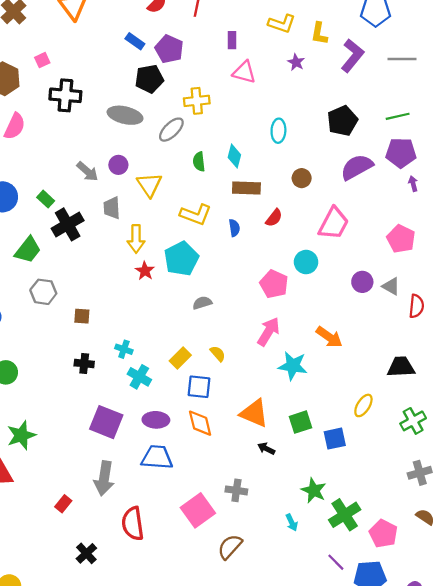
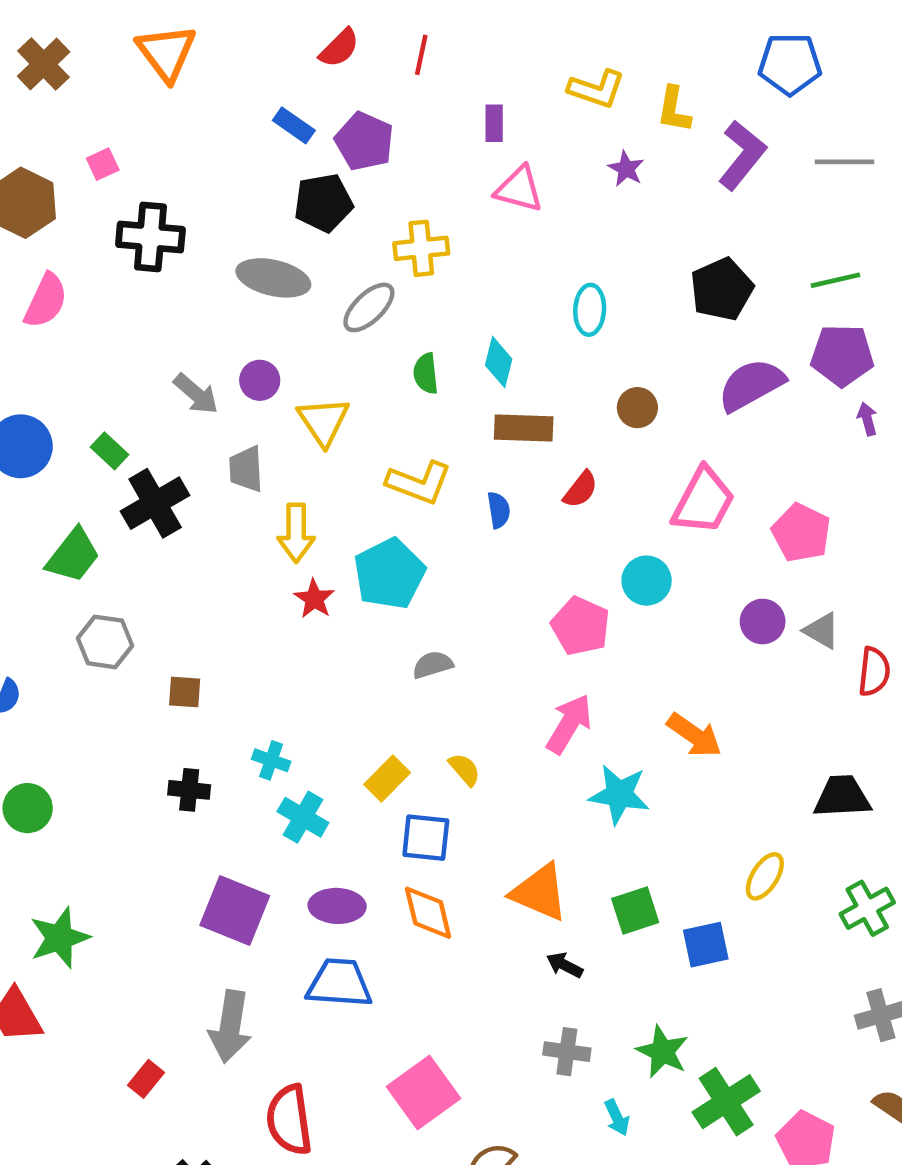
pink pentagon: (401, 239) -> (801, 533), moved
gray cross: (236, 490) -> (567, 1052), moved

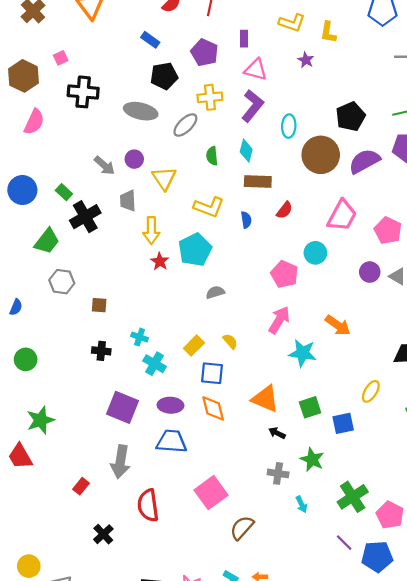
purple pentagon: (364, 141) -> (205, 53), moved
purple L-shape: (742, 155) -> (253, 106), moved
brown circle: (637, 408) -> (321, 155), moved, size x2.0
green star: (662, 1052) -> (312, 460), moved

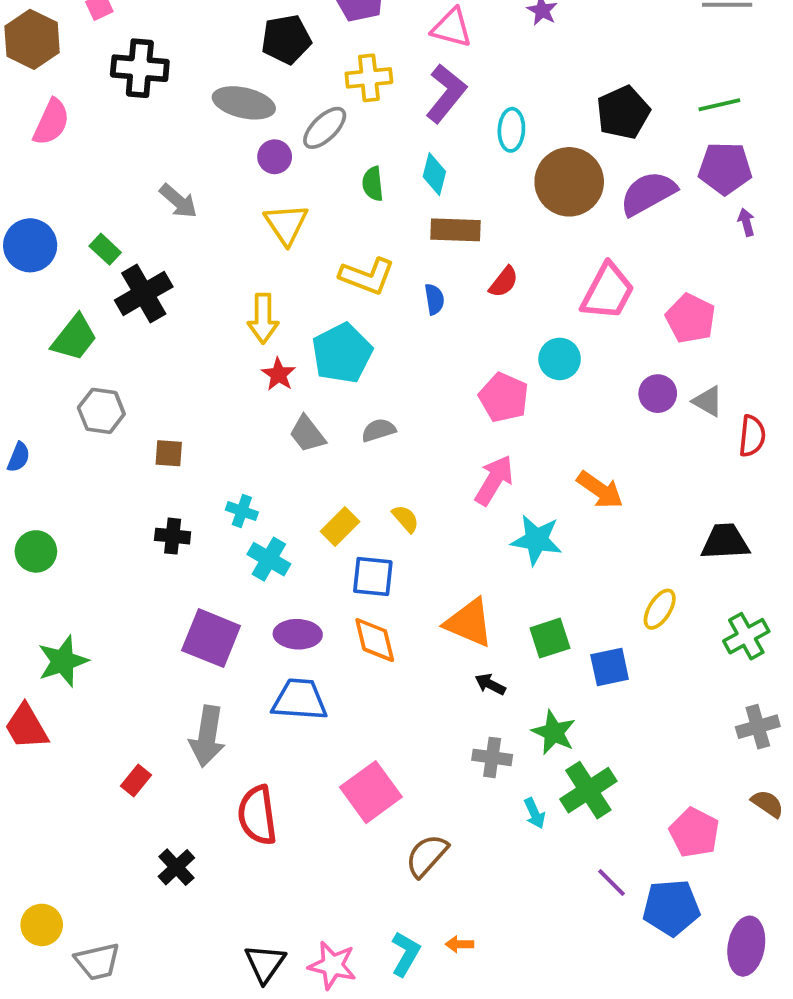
purple circle: (134, 159) -> (275, 157), moved
gray trapezoid: (128, 201) -> (307, 434), moved, turned -35
green cross: (353, 497) -> (588, 790), moved

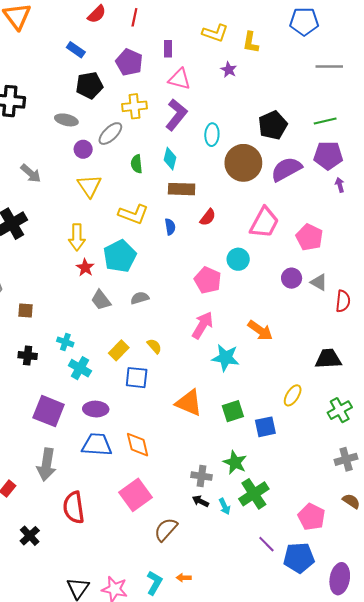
gray ellipse: (244, 103) -> (66, 120), size x0.7
orange diamond: (375, 640) -> (138, 445), moved
black arrow: (490, 684) -> (200, 501), moved

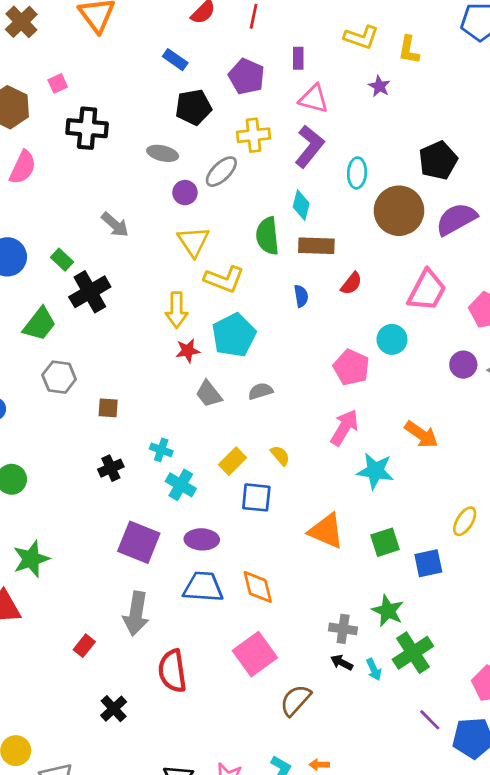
green semicircle: (137, 164) -> (267, 236), moved, size x1.5
yellow L-shape: (133, 214) -> (224, 279), moved
red star: (85, 268) -> (188, 351), turned 30
black cross: (28, 356) -> (111, 468), turned -30

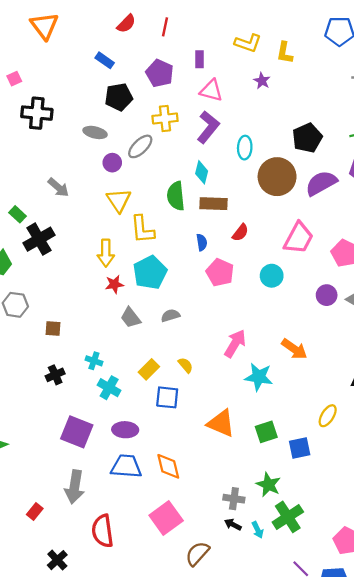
yellow L-shape: (224, 279) -> (142, 229), turned 64
pink pentagon: (351, 367) -> (220, 272), moved

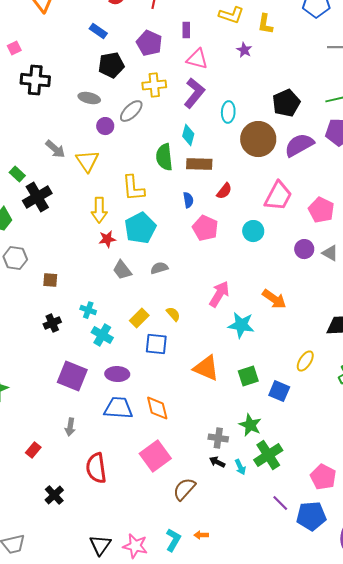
yellow triangle: (119, 200) -> (87, 161), moved
blue square: (300, 448) -> (279, 391), turned 35
gray arrow: (75, 487) -> (70, 427), size x0.6

